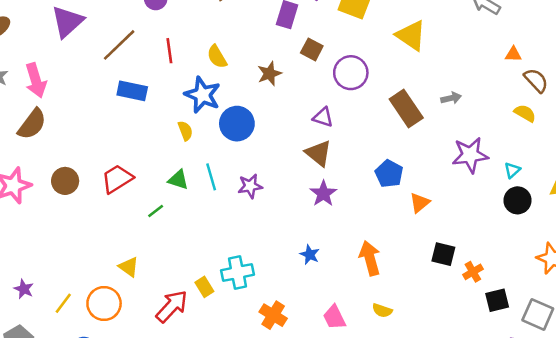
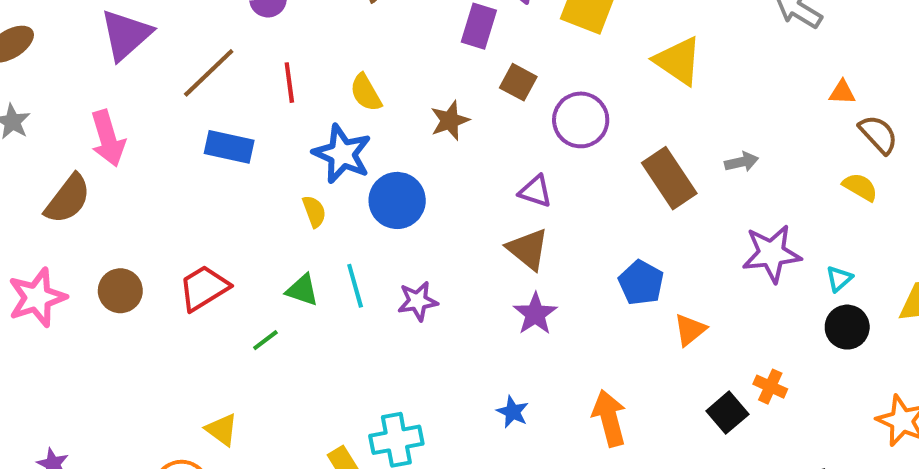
pink arrow: (36, 80) -> (108, 138), moved
black square: (443, 254) -> (727, 413), turned 35
orange cross: (473, 272) -> (770, 387), moved, turned -36

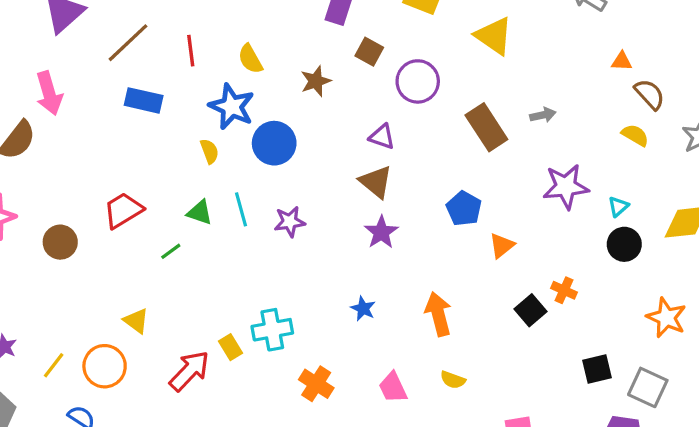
brown circle: (120, 291) -> (60, 242), moved

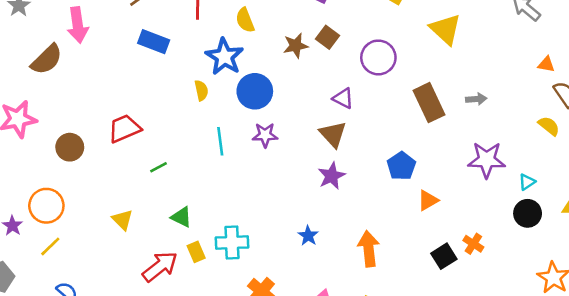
brown square: (369, 52) -> (327, 37), moved
green triangle: (200, 212) -> (181, 217), moved
purple star: (290, 222) -> (265, 135), moved
orange circle: (105, 366) -> (46, 206), moved

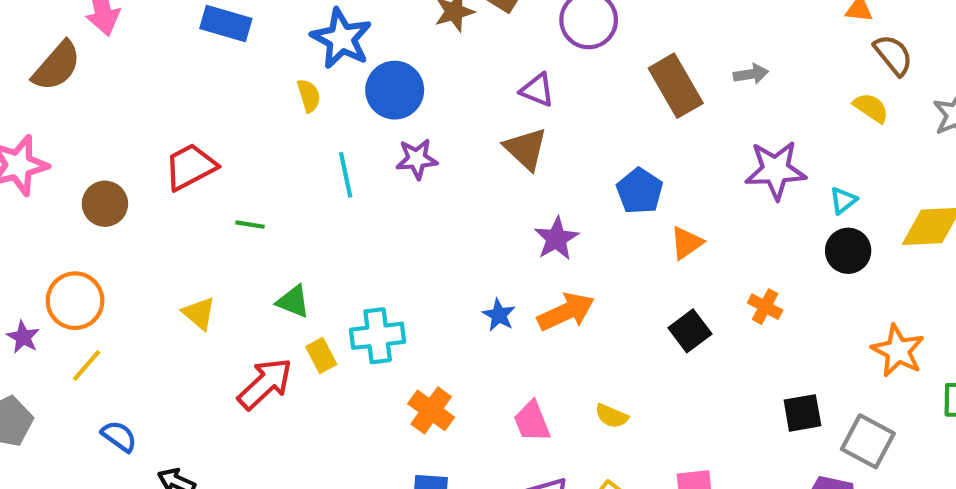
green line: (159, 167) -> (250, 225), turned 42
purple star: (332, 176) -> (556, 239), moved
orange arrow: (369, 249) -> (566, 312), moved, turned 76
black square: (444, 256) -> (690, 331), moved

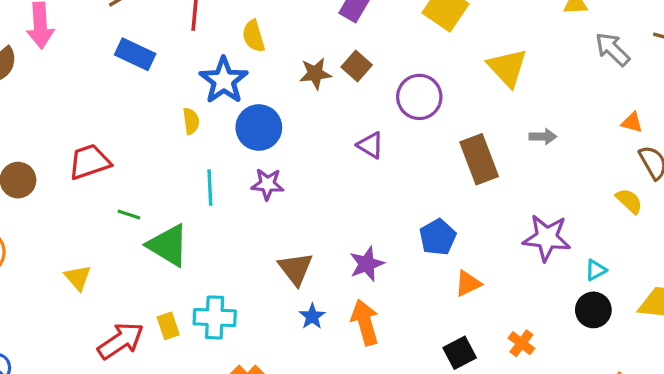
gray arrow: (751, 74) -> (543, 137), moved
brown triangle: (526, 149) -> (296, 269), moved
green triangle: (293, 301) -> (168, 245), moved, size x1.6
orange arrow: (566, 312) -> (365, 322), turned -90

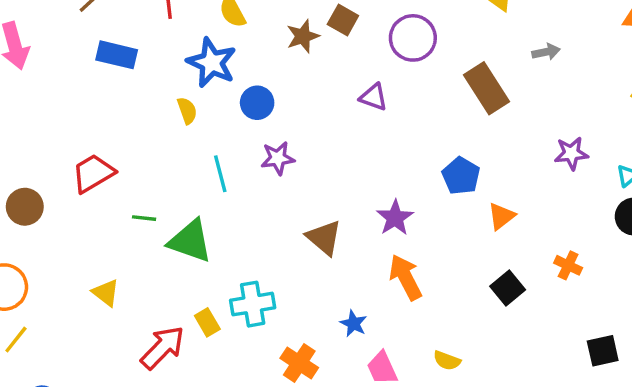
blue circle: (259, 127) -> (257, 103), size x0.7
purple star: (547, 238) -> (571, 153), size x0.7
blue star: (312, 316) -> (353, 323), moved

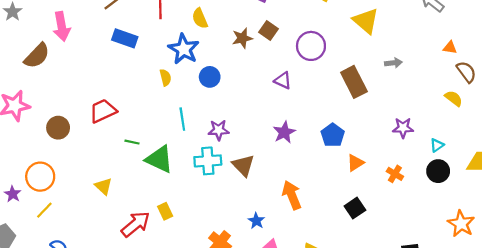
purple star: (278, 158) -> (219, 130), moved
purple star: (395, 218) -> (284, 132), moved
orange cross: (568, 265) -> (395, 174), moved
cyan cross: (253, 304) -> (208, 161), moved

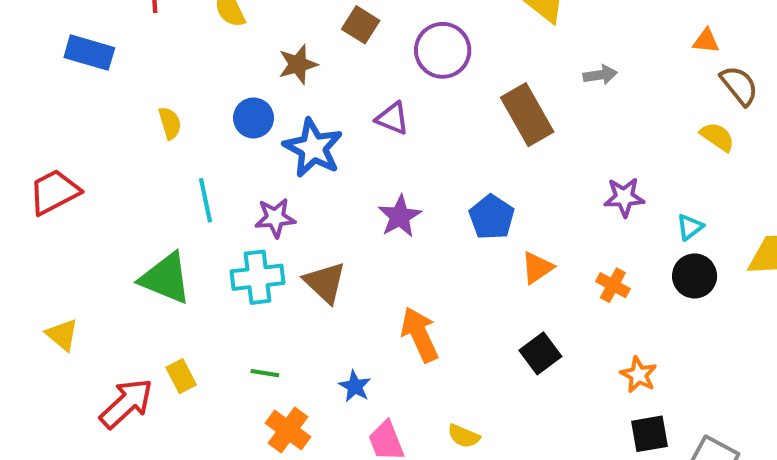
brown star: (242, 38) -> (298, 64), moved
blue star: (184, 49) -> (313, 148), moved
green line: (132, 142) -> (265, 373), moved
orange star: (461, 224) -> (639, 375), moved, size x0.7

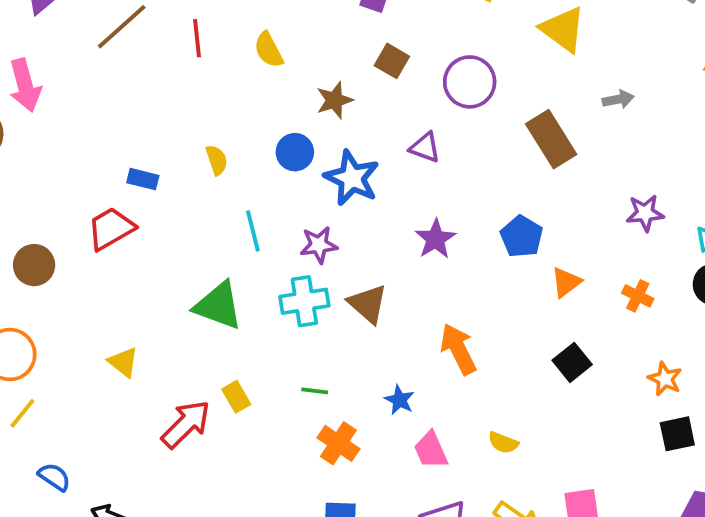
blue rectangle: (89, 53) -> (143, 179), moved, size x0.7

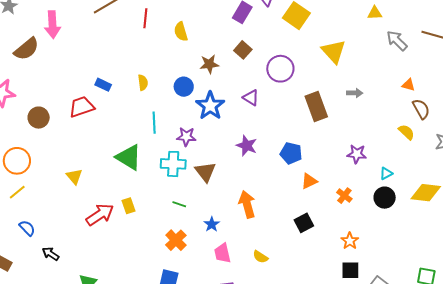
blue pentagon: (522, 237) -> (291, 153), turned -30
purple star: (435, 239) -> (247, 146), turned -30
green line: (315, 391) -> (179, 204), moved

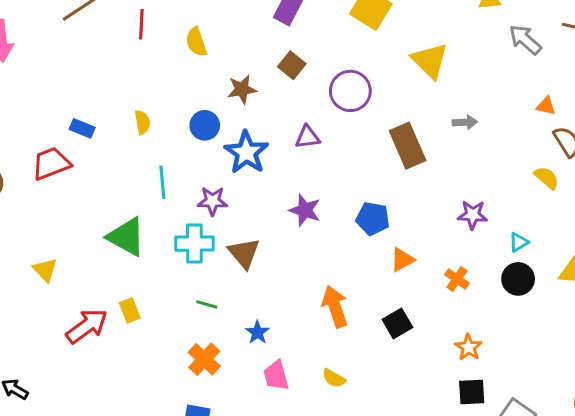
purple triangle: (251, 98) -> (308, 137), turned -36
orange arrow: (247, 204) -> (335, 307), moved

